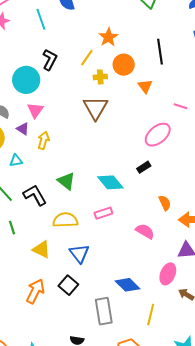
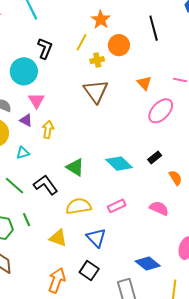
orange triangle: (145, 86) -> (144, 83), moved
black rectangle: (144, 167) -> (155, 157), moved
pink rectangle: (103, 213) -> (117, 206), moved

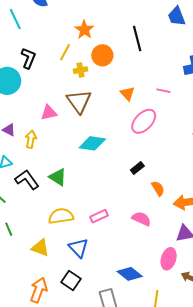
pink triangle: (36, 100) -> (49, 113), moved, turned 48
cyan diamond: (119, 164) -> (92, 143), moved, turned -36
black L-shape: (46, 185) -> (27, 180), moved

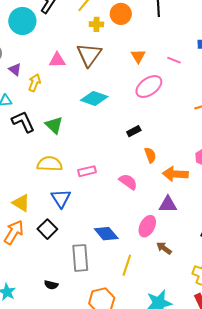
yellow triangle: (40, 248) -> (21, 203), moved

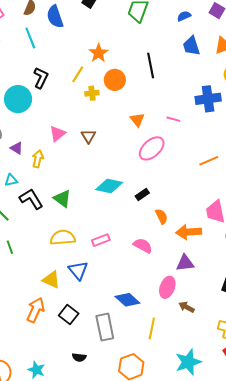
brown triangle: (89, 55) -> (88, 136), moved, size x0.6
pink triangle: (57, 60) -> (57, 134), turned -30
cyan diamond: (94, 98) -> (109, 186), moved
yellow triangle: (21, 203) -> (51, 280), moved
black square: (47, 229) -> (69, 314), moved

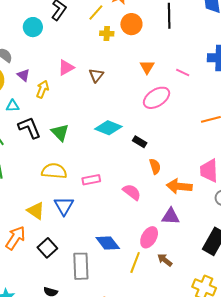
cyan circle: (18, 99) -> (33, 27), size x0.7
black rectangle: (142, 195) -> (140, 142), turned 56
yellow line: (152, 328) -> (135, 262), moved

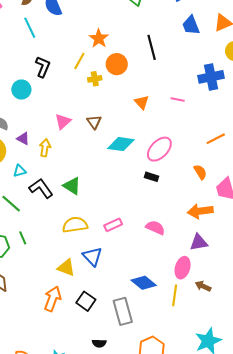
pink ellipse: (157, 98) -> (159, 149), moved
cyan diamond: (108, 128) -> (121, 144), moved
orange semicircle: (155, 166) -> (200, 172), moved

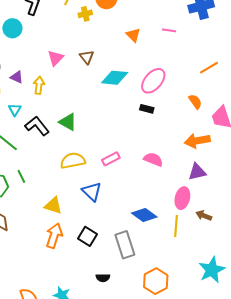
cyan triangle: (20, 171) -> (15, 110), turned -40
yellow triangle: (66, 268) -> (53, 206), moved

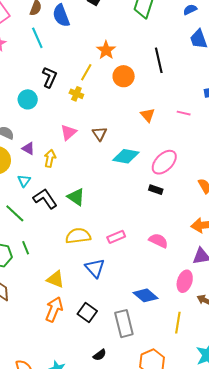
yellow cross: (85, 14) -> (76, 94), moved, turned 32
yellow line: (176, 226) -> (178, 323), moved
black semicircle: (103, 278) -> (100, 355), turned -40

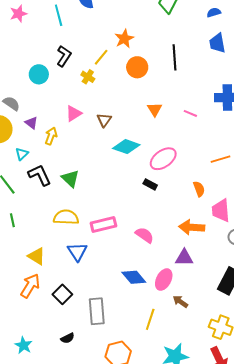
pink rectangle: (116, 237) -> (103, 224), size x1.4
blue diamond: (145, 295) -> (134, 277), moved

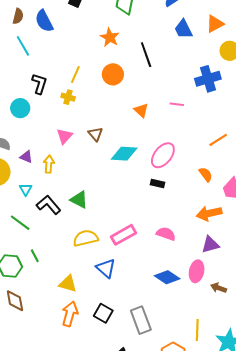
orange star: (124, 39) -> (110, 37), moved
yellow line: (150, 319) -> (197, 330), moved

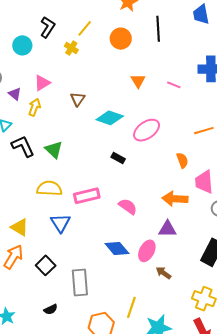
brown triangle: (96, 134) -> (78, 99), moved
pink triangle: (64, 136) -> (42, 83), moved
black rectangle: (158, 184) -> (118, 158), moved

